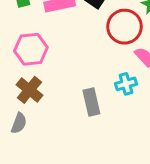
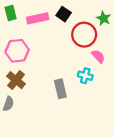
cyan cross: (126, 84) -> (85, 76), turned 32

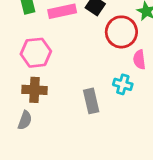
pink semicircle: (98, 56) -> (139, 60), turned -144
brown cross: (16, 80) -> (34, 90), turned -36

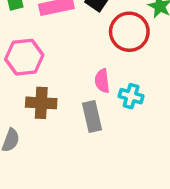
pink semicircle: (139, 60) -> (102, 81), moved
brown cross: (34, 90) -> (41, 103), moved

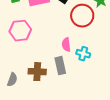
brown cross: (41, 103) -> (37, 72), moved

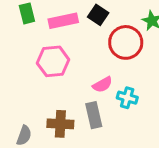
pink hexagon: (20, 31) -> (53, 61), moved
pink semicircle: (66, 45) -> (102, 85), turned -112

